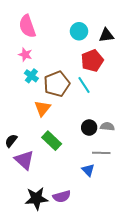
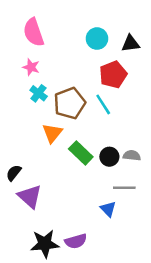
green rectangle: (52, 141) -> (81, 153), moved

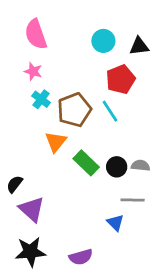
black star: (45, 244) -> (30, 252), moved

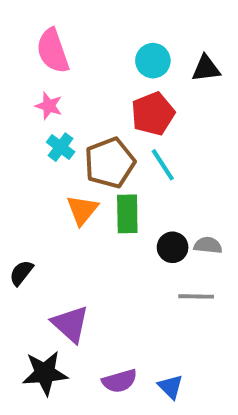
red pentagon: (121, 79) -> (153, 114), moved
green rectangle: (86, 163) -> (127, 214), moved, turned 45
purple triangle: (32, 209) -> (70, 324), moved
blue triangle: (115, 223) -> (171, 387), moved

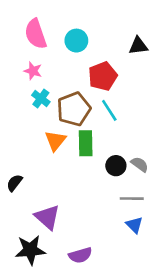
cyan circle: (153, 61) -> (76, 41), moved
gray semicircle: (208, 245) -> (140, 164), turned 30
blue triangle: (171, 387) -> (134, 225), moved

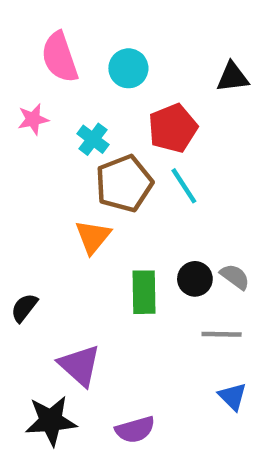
pink star: (33, 71) -> (33, 119), moved, turned -30
cyan cross: (41, 98) -> (93, 139), moved
green rectangle: (86, 143) -> (144, 292), moved
blue triangle: (134, 225) -> (233, 396), moved

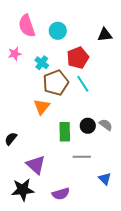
gray line: (222, 334) -> (82, 157), moved

